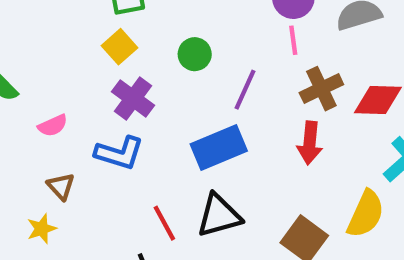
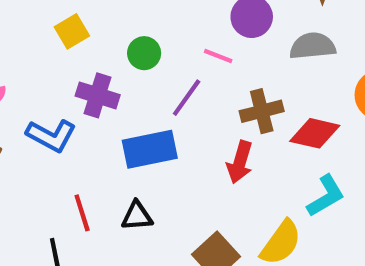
pink line: (293, 40) -> (218, 56), moved, turned -72
purple cross: (133, 98) -> (98, 95), moved, turned -30
black triangle: (219, 216) -> (137, 216), size x0.7

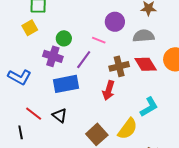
purple cross: (98, 95) -> (53, 56), moved
red diamond: (315, 133) -> (146, 64), moved, turned 45
red line: (82, 213) -> (34, 114), turned -36
black triangle: (137, 216) -> (60, 115), turned 42

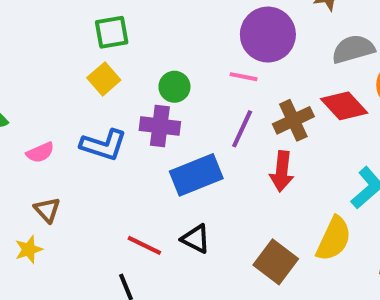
purple circle: (115, 22) -> (268, 35), size x1.4
gray semicircle: (144, 36) -> (353, 49), moved
purple line: (84, 60) -> (242, 129), moved
blue L-shape: (19, 77) -> (104, 145), moved

